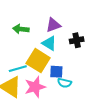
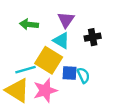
purple triangle: (53, 25) -> (66, 20), turned -35
cyan semicircle: (64, 83) -> (83, 75), moved, turned -128

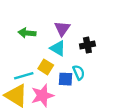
yellow square: (49, 60) -> (46, 67), size x0.6
cyan semicircle: (83, 75) -> (79, 72), moved

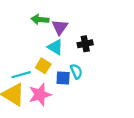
green arrow: (27, 33) -> (40, 19), moved

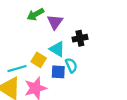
green arrow: (40, 19) -> (35, 14), turned -35
cyan triangle: (55, 47) -> (57, 49), moved

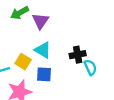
black cross: (80, 38) -> (78, 55), moved
cyan semicircle: (71, 65) -> (90, 67), moved

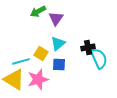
cyan triangle: (43, 50) -> (58, 43), turned 49
cyan semicircle: (90, 67) -> (99, 58), size x1.5

